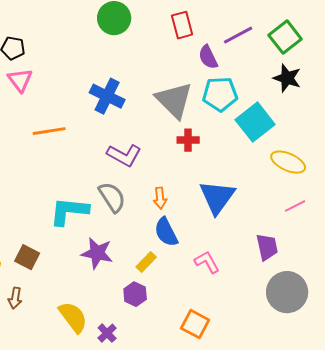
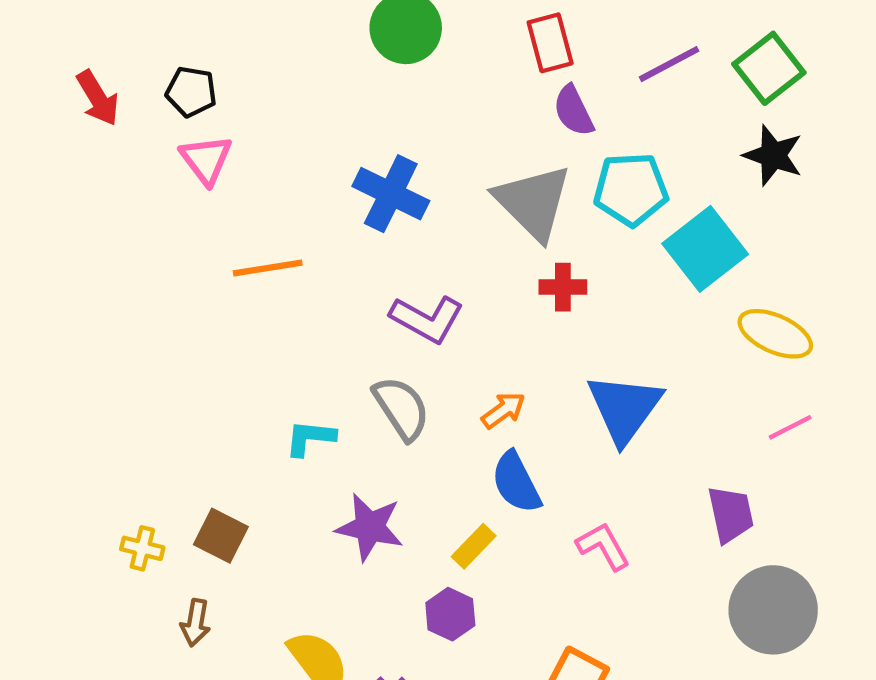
purple semicircle: (208, 57) -> (573, 111), moved
orange arrow: (160, 198) -> (503, 410), turned -120
cyan L-shape: (69, 211) -> (310, 438), size x0.6

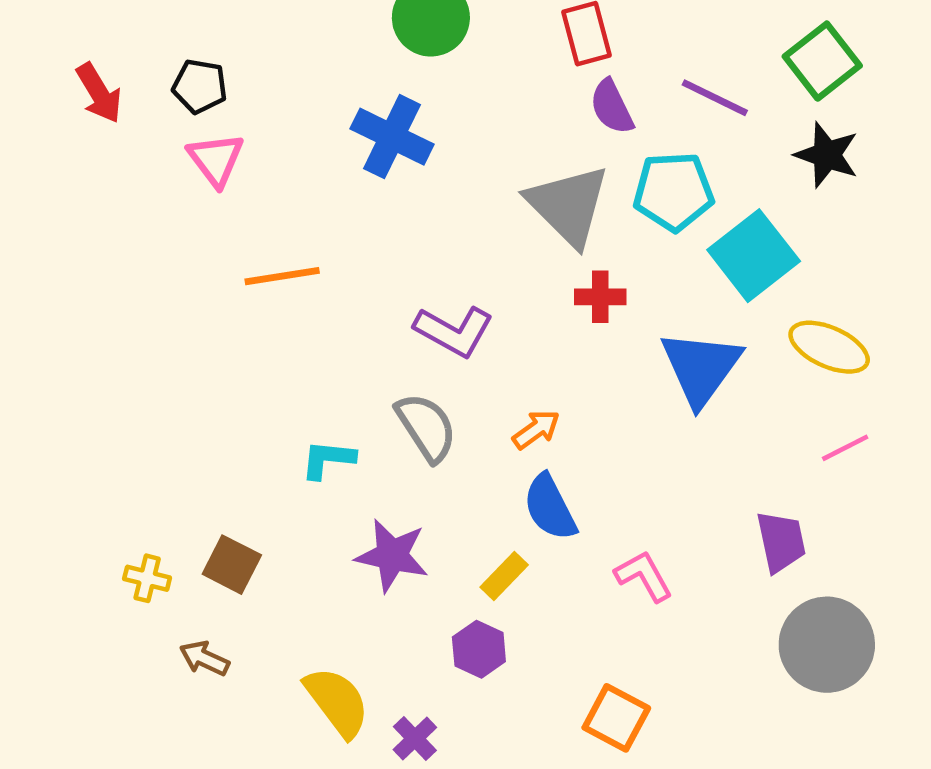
purple line: (669, 64) -> (715, 98), moved, turned 54
blue cross: (391, 194) -> (392, 137), moved
blue triangle: (624, 408) -> (701, 368), moved
brown arrow: (195, 623) -> (204, 658), turned 105

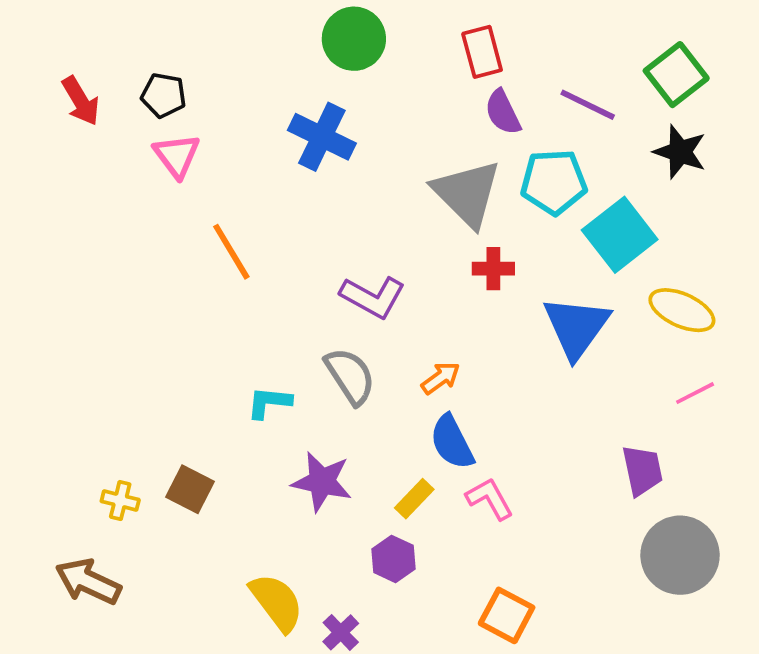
orange line: (282, 276) -> (231, 252), turned 68
pink L-shape: (644, 576) -> (490, 499), moved
brown arrow: (204, 658) -> (88, 582), moved, size x1.6

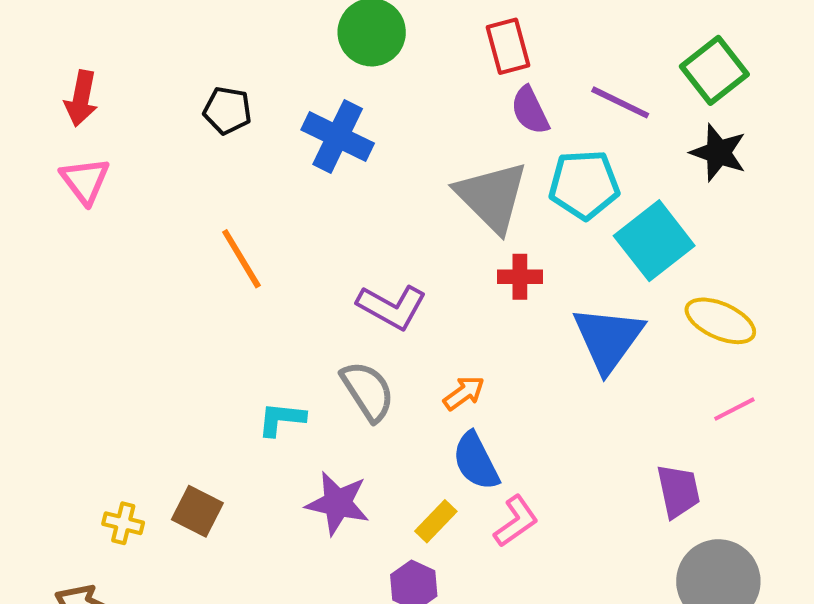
black pentagon: (164, 95) -> (227, 110), moved
red arrow: (81, 101) -> (81, 98), turned 42
pink triangle: (177, 156) -> (85, 181), moved
pink L-shape: (490, 499) -> (516, 521), turned 84

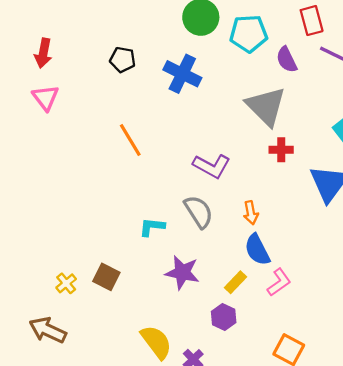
red rectangle: (508, 46) -> (312, 21), moved
cyan pentagon: (584, 185) -> (249, 34), moved
orange arrow: (464, 393) -> (251, 213), turned 115
yellow cross: (123, 523) -> (66, 283), turned 36

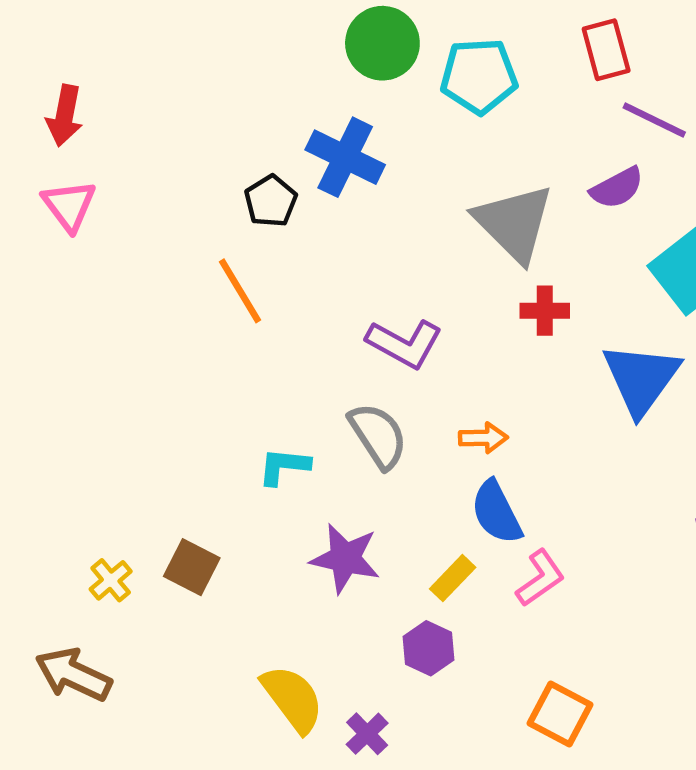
black pentagon: (123, 60) -> (271, 201), moved, turned 30
purple semicircle: (287, 60) -> (617, 188), moved, turned -92
orange arrow: (251, 213) -> (483, 438), turned -80

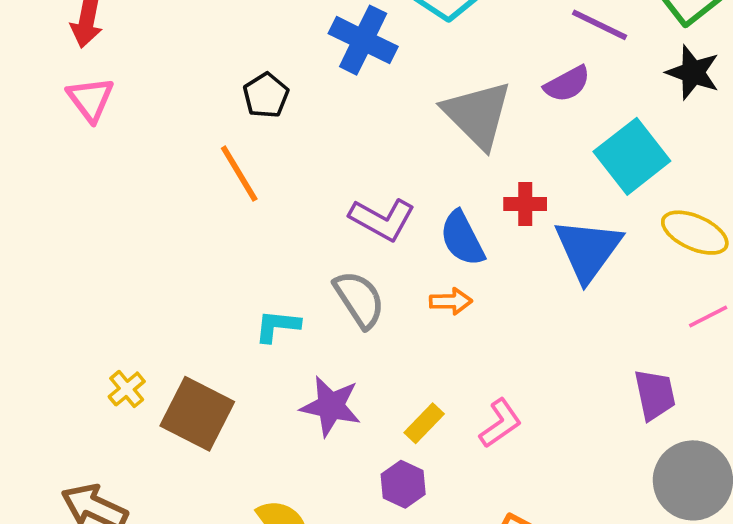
blue cross: (345, 157) -> (363, 40), moved
red cross: (545, 311) -> (525, 204), moved
blue semicircle: (496, 512) -> (462, 238), moved
brown square: (192, 567) -> (197, 414), size x1.5
yellow cross: (111, 580) -> (127, 389), moved

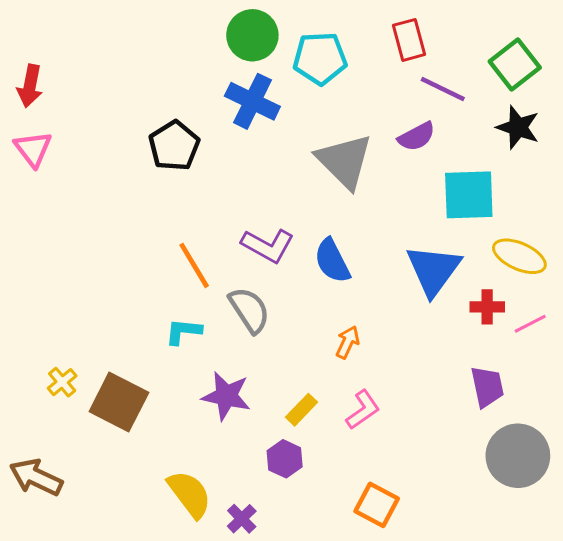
black pentagon: (266, 95) -> (174, 146), size x1.4
cyan square: (632, 156) -> (469, 195), turned 36
orange line: (239, 174) -> (194, 265), moved
red cross: (525, 204) -> (487, 307), moved
orange arrow: (451, 301) -> (348, 342), moved, turned -64

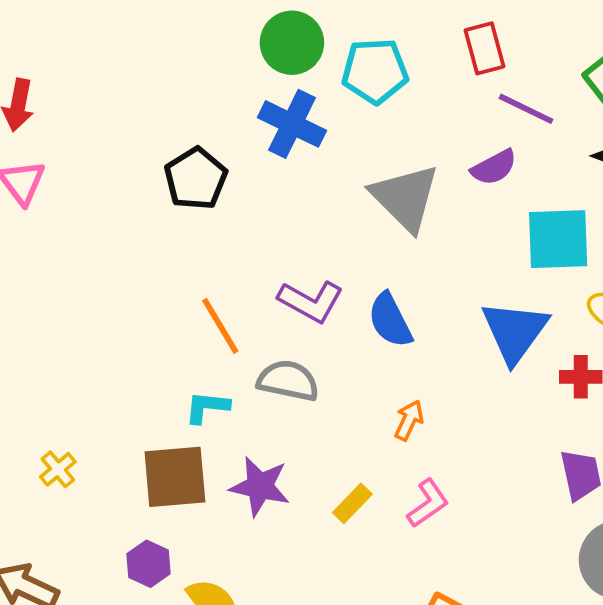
gray semicircle: (249, 310) -> (288, 381), turned -45
brown square: (119, 402) -> (175, 477), moved, turned -32
purple hexagon: (285, 459) -> (148, 564), moved

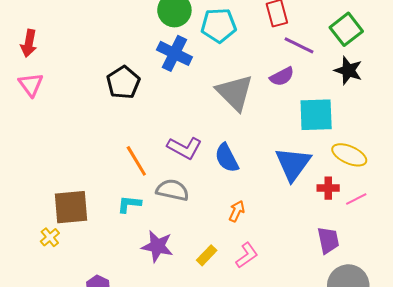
brown square: (175, 477) -> (71, 207), moved

